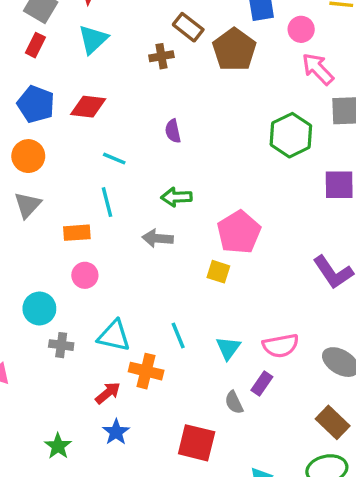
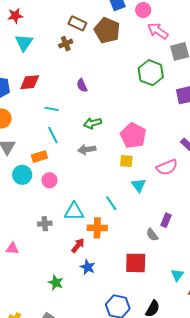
cyan circle: (39, 308) -> (22, 175), moved
pink semicircle: (281, 346) -> (167, 167), moved
cyan triangle: (228, 348) -> (139, 185), moved

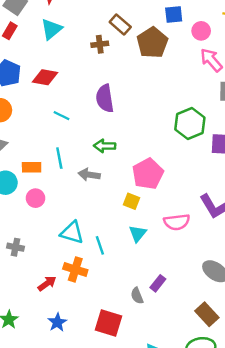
green hexagon: (151, 73) -> (190, 123), moved
purple semicircle: (82, 85) -> (105, 98), size x1.6
cyan line: (53, 135) -> (59, 158), moved
cyan triangle: (74, 212) -> (72, 233), moved
blue star: (88, 267) -> (57, 322), moved

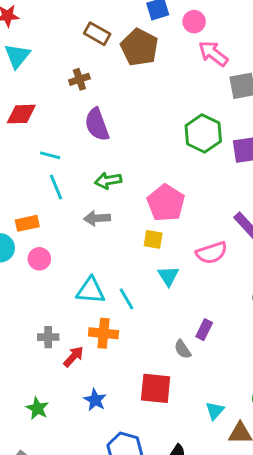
brown cross: (100, 44) -> (79, 79), moved
cyan line: (59, 158) -> (56, 187), moved
gray cross: (16, 247) -> (48, 337), moved

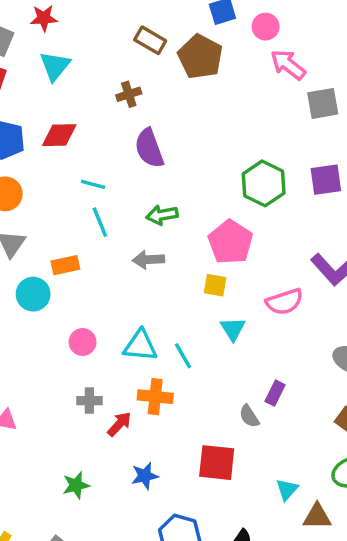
green hexagon: (203, 133) -> (264, 183), moved
pink circle: (39, 259) -> (83, 342), moved
blue star: (95, 400) -> (145, 476), turned 30
green star: (37, 408) -> (76, 485), turned 30

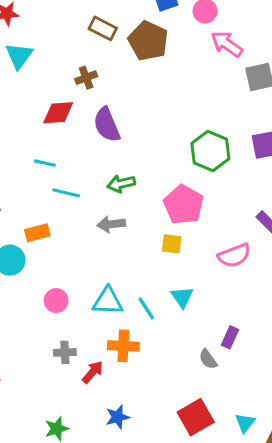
red diamond: (59, 135) -> (58, 113), moved
cyan line: (93, 184) -> (45, 163), moved
cyan line: (100, 222) -> (66, 193), turned -52
cyan triangle: (233, 329) -> (182, 297), moved
red square: (217, 463) -> (196, 417), moved, turned -33

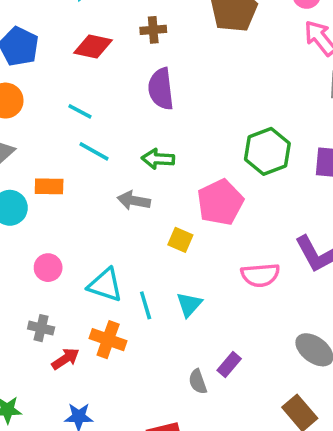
red diamond: (58, 113) -> (93, 46), moved
yellow square: (172, 244) -> (180, 240), moved

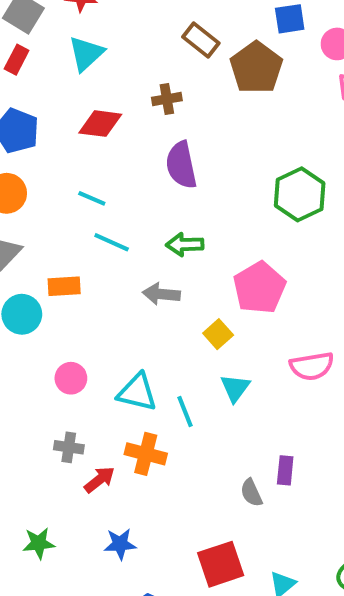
green hexagon: (267, 151) -> (300, 194), moved
yellow square: (180, 240) -> (218, 334), turned 30
cyan triangle: (189, 304) -> (235, 388), moved
purple rectangle: (229, 364) -> (285, 470), turned -30

